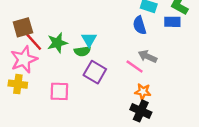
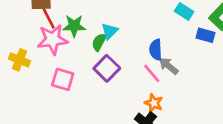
blue semicircle: (140, 25) -> (156, 50), moved
green semicircle: (82, 51) -> (99, 42), turned 112
pink star: (24, 59) -> (53, 39), moved

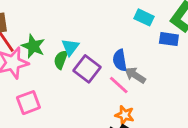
green star: (74, 26) -> (33, 46), turned 30
purple square: (107, 68) -> (87, 69), moved
pink square: (63, 79) -> (28, 103), turned -30

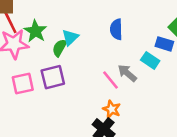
cyan rectangle: (144, 17) -> (150, 60), moved
blue semicircle: (120, 60) -> (116, 29), moved
purple square: (87, 69) -> (53, 77), moved, turned 30

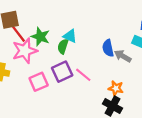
blue semicircle: (116, 29) -> (108, 48), moved
cyan triangle: (70, 37) -> (70, 36), turned -40
pink line: (110, 80) -> (83, 75), moved

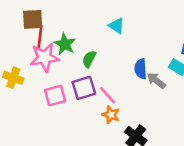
red line: (18, 34) -> (40, 37), turned 36
cyan triangle: (70, 36) -> (116, 26), moved
orange star: (116, 88) -> (111, 115), moved

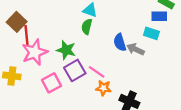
brown square: (33, 19) -> (17, 22), turned -30
green star: (65, 44) -> (66, 50), moved
green semicircle: (89, 59) -> (87, 27), moved

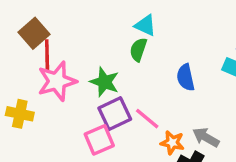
gray arrow: (136, 49) -> (206, 137), moved
pink square: (52, 83) -> (99, 140), moved
orange star: (103, 88) -> (172, 143), moved

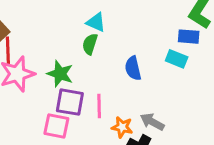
purple square: (115, 114) -> (70, 102), turned 36
pink line: (147, 119) -> (99, 106), turned 50
pink square: (99, 140) -> (56, 126), turned 36

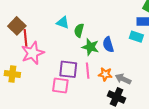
cyan triangle: (96, 22) -> (63, 23), moved
green star: (60, 74) -> (90, 47), moved
orange star: (122, 127) -> (105, 74), moved

